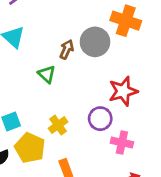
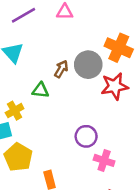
green triangle: (47, 74) -> (40, 90), turned -42
red star: (123, 91) -> (115, 86), moved
yellow cross: (58, 125) -> (15, 111), moved

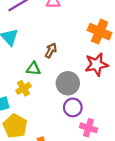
gray circle: (88, 65) -> (68, 83), moved
yellow cross: (15, 111) -> (24, 88), moved

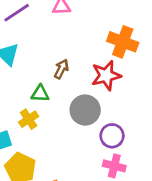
red star: (96, 64) -> (106, 75), moved
purple circle: (73, 107) -> (112, 136), moved

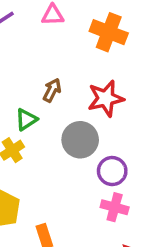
orange cross: (123, 42) -> (109, 32), moved
green triangle: (40, 94) -> (26, 119), turned -36

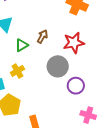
green triangle: (26, 119) -> (22, 45), moved
pink cross: (115, 207) -> (88, 115), moved

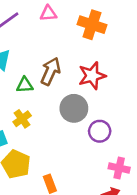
brown arrow: (42, 37) -> (50, 71), size x1.5
green triangle: (22, 45) -> (25, 85), turned 32

